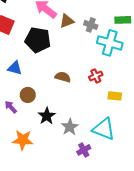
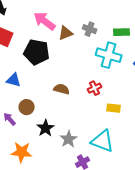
gray cross: (91, 25) -> (90, 29), moved

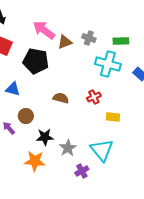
black star: (46, 128) -> (45, 137), turned 30
cyan triangle: (103, 141) -> (102, 150), turned 30
orange star: (22, 152) -> (35, 161), moved

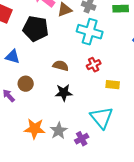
cyan cross: (108, 64) -> (90, 32), moved
black star: (45, 137) -> (64, 93), moved
gray star: (68, 148) -> (59, 131), moved

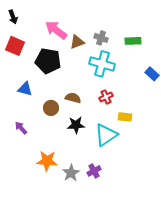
brown circle: (26, 84) -> (51, 108), moved
cyan triangle: (102, 118) -> (106, 135), moved, turned 35
gray star: (59, 131) -> (71, 173), moved

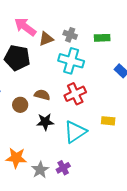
red cross: (106, 97) -> (75, 94), size x1.5
yellow rectangle: (125, 117) -> (108, 121), moved

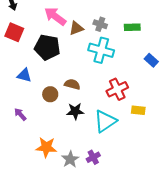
red cross: (75, 94) -> (117, 89), moved

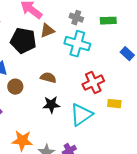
brown triangle: (76, 28) -> (47, 31), moved
brown circle: (50, 94) -> (15, 87), moved

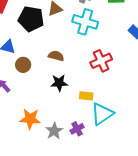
yellow rectangle: (114, 104) -> (86, 96), moved
cyan triangle: (81, 115) -> (102, 114), moved

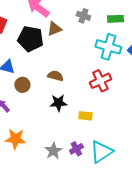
cyan cross: (85, 22) -> (108, 47), moved
cyan triangle: (102, 114) -> (101, 152), moved
orange star: (30, 119) -> (15, 139), moved

